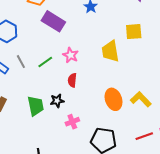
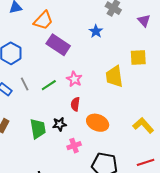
orange ellipse: (113, 99) -> (98, 123), moved, turned -50

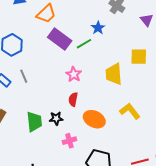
green line: (49, 85) -> (84, 44), moved
yellow L-shape: (143, 125) -> (130, 111), moved

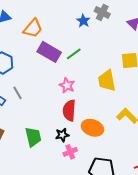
blue star: (98, 28) -> (83, 21), moved
red semicircle: (73, 99) -> (69, 110), size x1.5
black star: (56, 118) -> (62, 135), moved

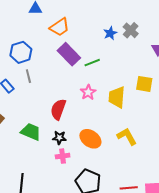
pink star: (67, 85) -> (88, 92), moved
gray line: (18, 93) -> (28, 76), moved
red semicircle: (69, 110) -> (58, 109), moved
green trapezoid: (33, 137) -> (31, 132), turned -70

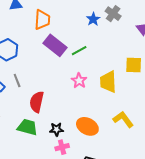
orange trapezoid: (60, 27) -> (42, 20), turned -45
gray line: (28, 76) -> (17, 80), moved
red semicircle: (58, 109) -> (37, 102), moved

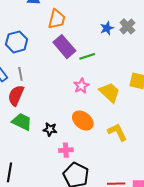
yellow trapezoid: (108, 82) -> (110, 92), turned 125
red semicircle: (37, 102) -> (16, 95), moved
orange ellipse: (87, 126) -> (83, 120), moved
pink cross: (62, 147) -> (66, 150), moved

